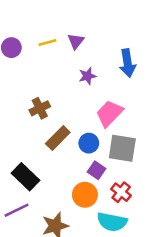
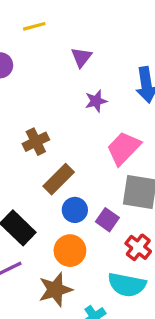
yellow line: (47, 42) -> (34, 26), moved
blue circle: (89, 143) -> (75, 210), moved
orange circle: (85, 195) -> (70, 251), moved

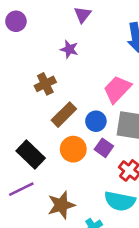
purple star: (96, 101) -> (69, 49), moved, turned 30
blue circle: (75, 210) -> (96, 121), moved
orange circle: (70, 251) -> (73, 149), moved

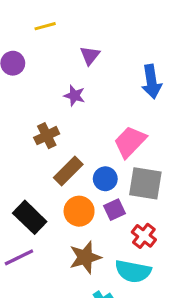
purple square: (104, 148) -> (115, 210), turned 30
brown star: (61, 205) -> (85, 257), moved

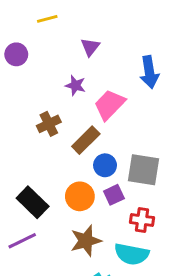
pink trapezoid: (130, 142) -> (109, 105), moved
brown rectangle: (68, 171) -> (86, 140), moved
red cross: (144, 236) -> (142, 220), turned -30

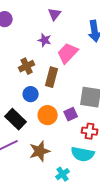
brown rectangle: (86, 140) -> (52, 77), turned -30
blue circle: (105, 165) -> (31, 94), moved
brown star: (86, 241) -> (40, 151), moved

